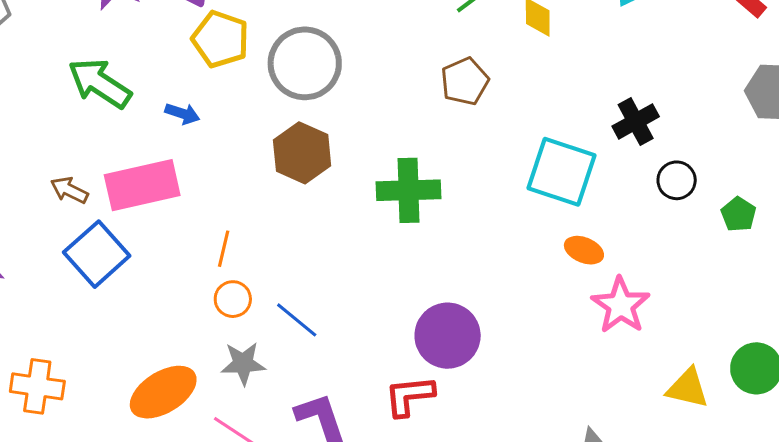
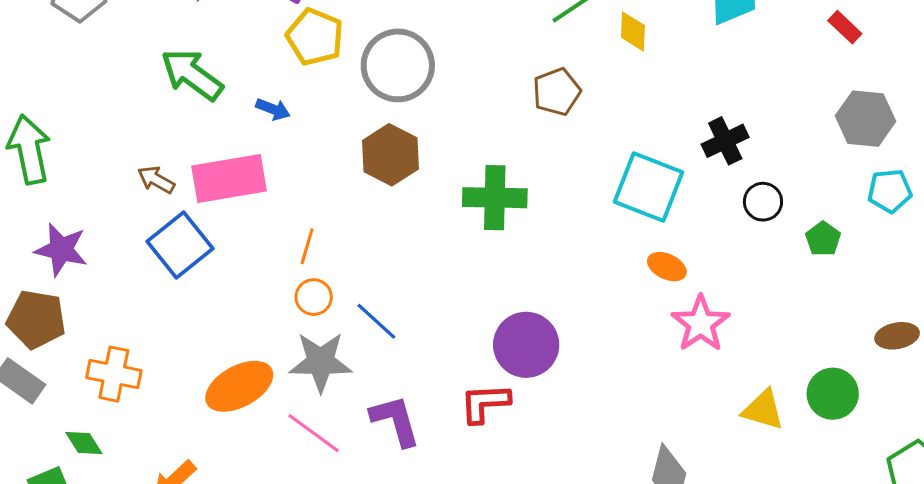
gray star: (243, 363) -> (321, 362), size x1.4

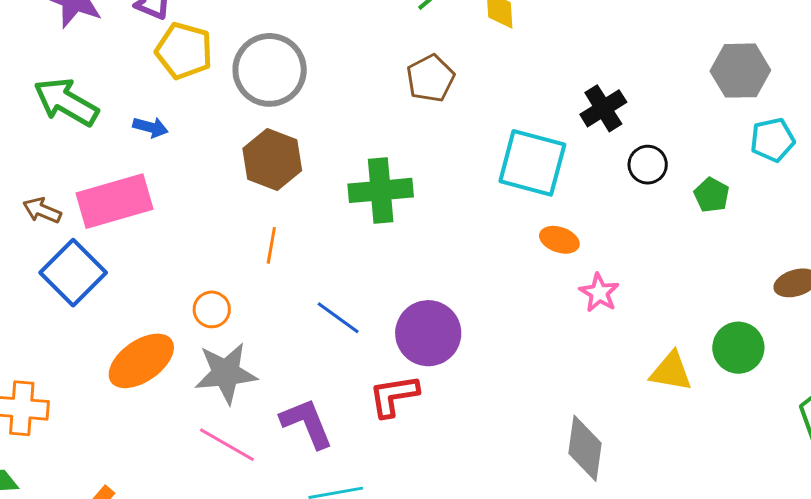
orange line: (307, 246) -> (271, 245), moved
blue line: (376, 321) -> (338, 318), moved
pink star: (701, 324) -> (599, 293), size x0.7
orange ellipse: (239, 386) -> (141, 361), moved

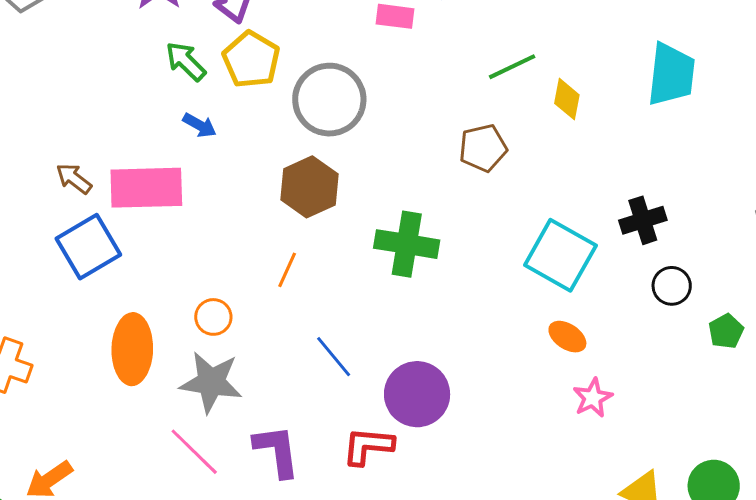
green arrow: (66, 102) -> (186, 61), moved, size x0.7
orange ellipse: (141, 361) -> (132, 349), turned -68

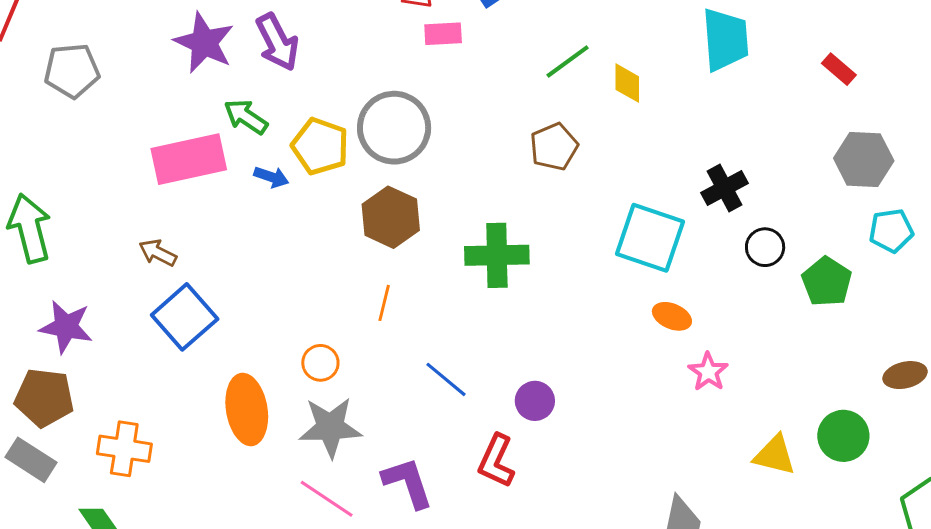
yellow pentagon: (251, 60) -> (320, 146), moved
pink rectangle: (146, 188) -> (189, 159), moved
green pentagon: (726, 331) -> (827, 282), size x1.4
purple circle: (417, 394) -> (535, 401), size x0.6
red L-shape: (368, 446) -> (496, 461), turned -60

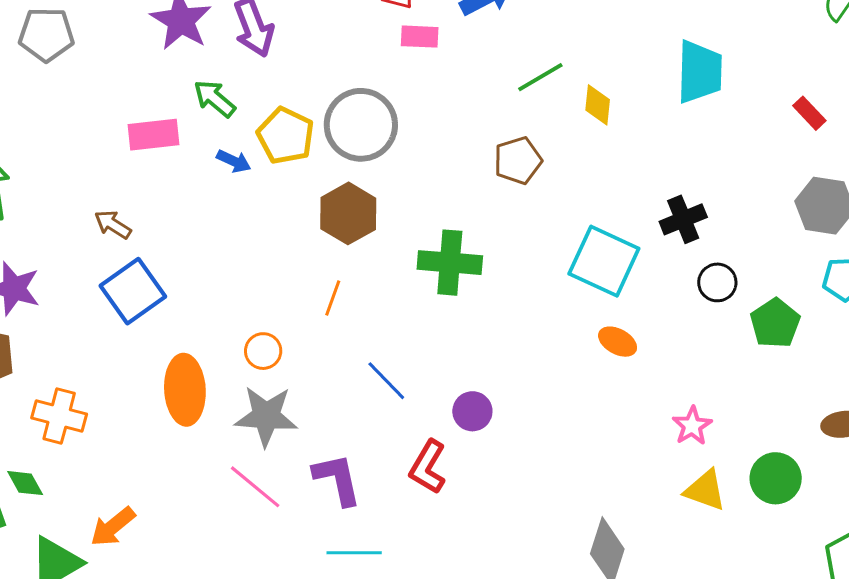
pink rectangle: (189, 159) -> (153, 135), size x0.7
pink star: (708, 372) -> (692, 426), moved

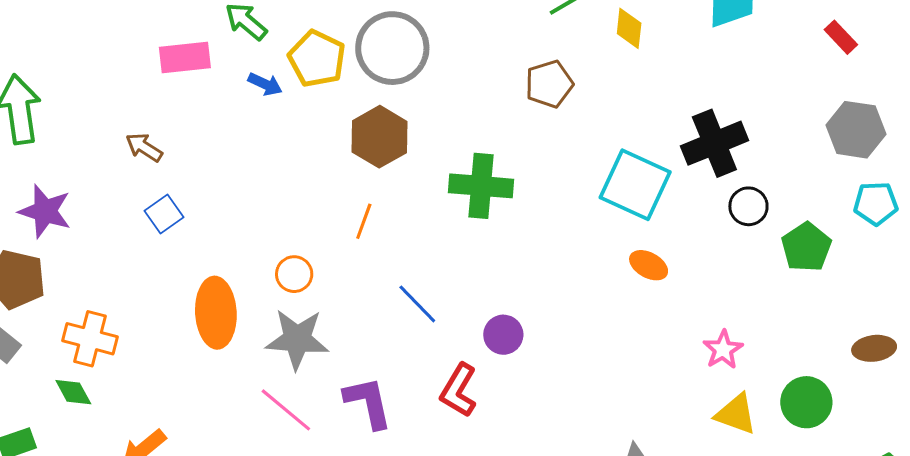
black cross: (683, 219) -> (714, 143), size x1.4
blue square: (133, 291) -> (164, 214), size x0.6
green diamond: (25, 483) -> (73, 392), moved

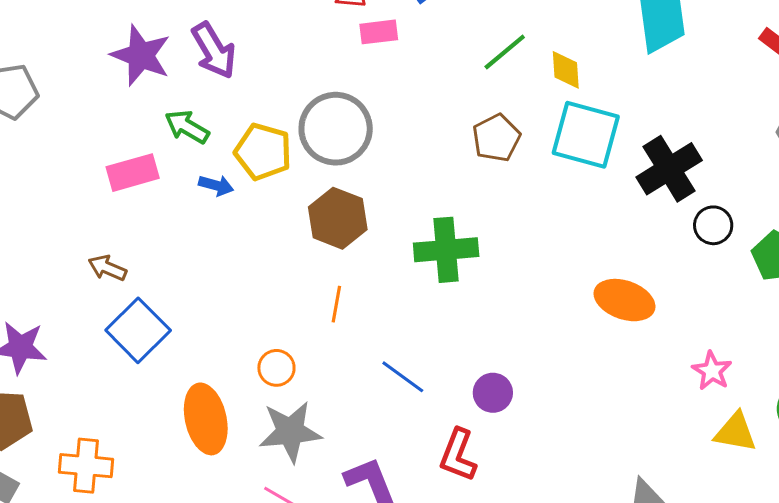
cyan square: (635, 185) -> (586, 135), moved
blue square: (164, 214) -> (138, 330), size x1.6
orange ellipse: (649, 265) -> (624, 300), size x1.5

